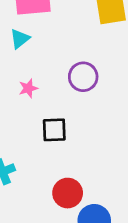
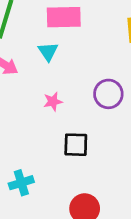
cyan triangle: (20, 39) -> (48, 52), turned -30

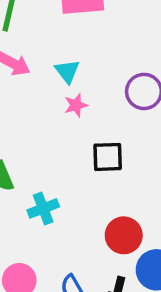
cyan triangle: (48, 52) -> (67, 71), moved

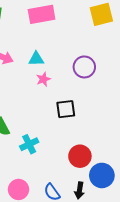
cyan triangle: (67, 71) -> (36, 59), turned -49

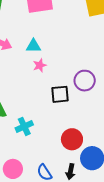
purple circle: (84, 67) -> (85, 81), moved

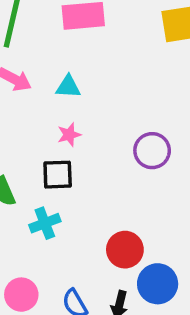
pink star: (40, 65) -> (69, 135), moved
black square: (60, 94) -> (58, 175), moved

